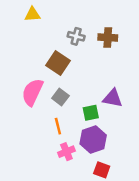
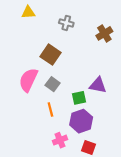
gray cross: (76, 36) -> (66, 23), moved
brown cross: (108, 37) -> (104, 33), moved, turned -35
pink cross: (66, 152) -> (60, 140), moved

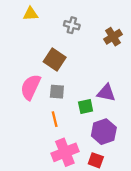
gray square: (53, 84) -> (57, 92), turned -32
purple hexagon: (81, 121) -> (104, 132), moved
pink cross: (60, 140) -> (65, 152), size x1.6

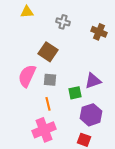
brown cross: (113, 37) -> (99, 32), turned -35
purple triangle: (106, 93) -> (93, 81), turned -30
pink cross: (65, 152) -> (44, 130), moved

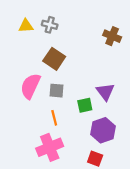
yellow triangle: (27, 12) -> (26, 26), moved
gray cross: (63, 22) -> (50, 25), moved
purple triangle: (93, 81) -> (105, 92), turned -48

